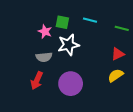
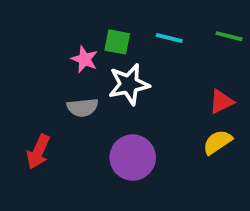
green line: (122, 28) -> (229, 36), moved
red arrow: (37, 81) -> (38, 152), moved

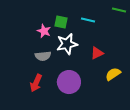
green line: (229, 36) -> (119, 10), moved
red triangle: (221, 102) -> (97, 53), moved
red arrow: (38, 152) -> (36, 83), moved

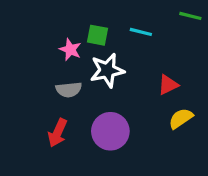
red triangle: (97, 53) -> (168, 85), moved

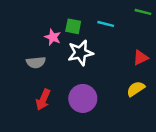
red triangle: (168, 85) -> (140, 58), moved
gray semicircle: (69, 90) -> (36, 62), moved

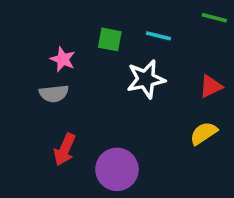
pink star: (53, 37) -> (63, 59), moved
white star: (80, 53) -> (146, 79), moved
purple circle: (83, 98) -> (117, 169), moved

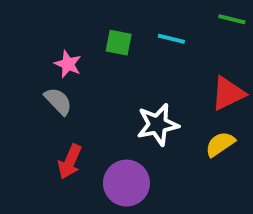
white star: (146, 79) -> (158, 125), moved
red triangle: (211, 86) -> (228, 93), size x1.4
gray semicircle: (54, 94) -> (58, 101), turned -128

